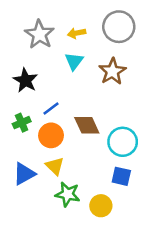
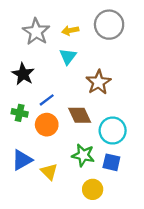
brown star: (112, 71) -> (98, 82), moved
green cross: (22, 123) -> (20, 113), turned 35
yellow triangle: (55, 166) -> (49, 172), moved
green star: (68, 194) -> (83, 155), moved

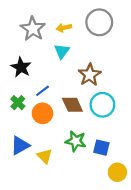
green cross: (20, 113) -> (18, 103), turned 32
cyan circle: (113, 131) -> (102, 105), moved
yellow circle: (93, 189) -> (117, 172), moved

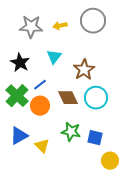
gray star: (33, 29) -> (31, 27), turned -30
cyan triangle: (62, 51) -> (54, 57), moved
green cross: (18, 103) -> (17, 96), size x1.6

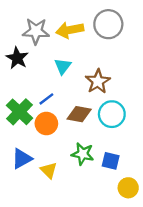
yellow arrow: (60, 26) -> (70, 30), size x1.6
black star: (20, 63) -> (17, 58), moved
brown diamond: (68, 98) -> (79, 114), turned -55

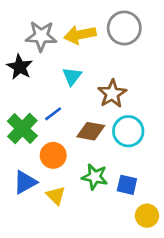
orange circle: (46, 124) -> (53, 155), moved

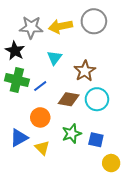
green cross: (22, 129) -> (17, 80), moved, turned -30
green star: (95, 177) -> (72, 134), turned -30

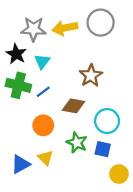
cyan triangle: (54, 58) -> (42, 62), moved
cyan circle: (97, 99) -> (107, 121), moved
green star: (72, 134) -> (77, 143), turned -30
blue triangle: (19, 138) -> (21, 164), moved

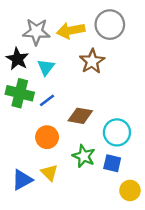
brown star: (91, 76) -> (92, 61), moved

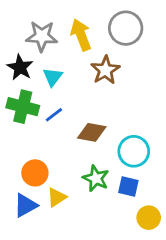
yellow arrow: (71, 30) -> (81, 35), turned 80
orange circle: (47, 137) -> (35, 173), moved
yellow triangle: (49, 173) -> (57, 197), turned 42

